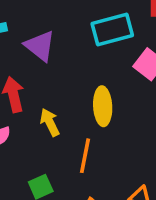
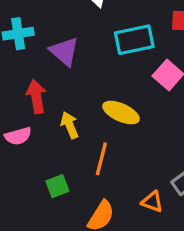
yellow ellipse: (103, 106) -> (121, 113), turned -66

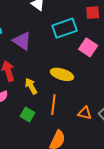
green square: (57, 186) -> (27, 114), moved, turned -32
orange triangle: (152, 202) -> (85, 113), moved

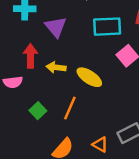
yellow arrow: (31, 86) -> (56, 67), moved, turned -70
orange triangle: (85, 113) -> (100, 145), moved

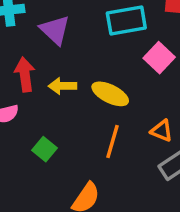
orange line: (70, 108) -> (112, 141), moved
orange triangle: (100, 145) -> (162, 131), moved

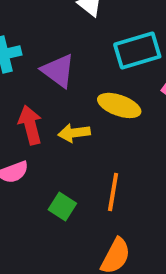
yellow ellipse: (110, 94) -> (119, 105), moved
orange line: (112, 141) -> (113, 192), moved

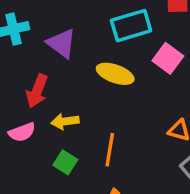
red arrow: (30, 125) -> (37, 91), turned -144
yellow arrow: (74, 133) -> (65, 121), moved

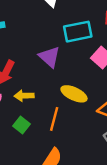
purple triangle: (62, 43) -> (49, 57), moved
yellow ellipse: (115, 74) -> (74, 94), moved

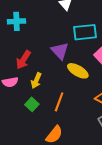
yellow ellipse: (74, 94) -> (78, 71), moved
yellow arrow: (24, 96) -> (36, 81), turned -70

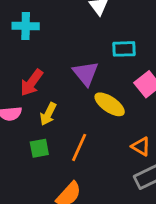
cyan rectangle: (85, 32) -> (124, 49), size x0.7
green square: (32, 104) -> (39, 148), turned 32

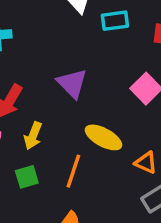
cyan rectangle: (124, 49) -> (115, 21), moved
yellow ellipse: (110, 104) -> (103, 137), moved

